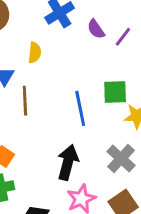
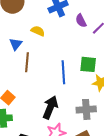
yellow semicircle: (35, 53) -> (38, 31), turned -80
gray cross: (121, 158) -> (86, 109), turned 36

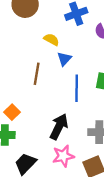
blue triangle: (16, 44) -> (64, 59), moved

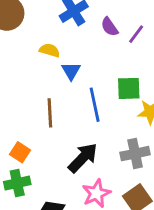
brown line: (37, 74) -> (50, 113), moved
black arrow: (59, 127) -> (83, 158), turned 30

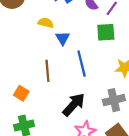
green square: (129, 88) -> (106, 32), moved
orange square: (20, 152) -> (21, 93), moved

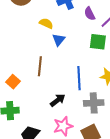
blue line: (82, 64) -> (79, 78), moved
black arrow: (74, 105) -> (58, 100), size x0.7

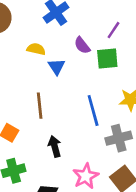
purple semicircle: (90, 14) -> (82, 45), moved
black arrow: (58, 100) -> (55, 146), moved, turned -56

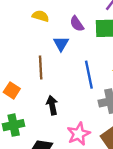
purple semicircle: (82, 45) -> (77, 24), moved
blue triangle: (57, 67) -> (61, 44), moved

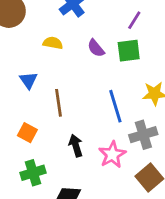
blue triangle: (61, 44) -> (28, 80), moved
pink star: (79, 134) -> (112, 155), moved

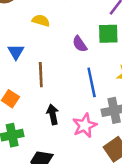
purple semicircle: (96, 48) -> (80, 44), moved

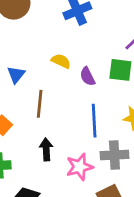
yellow semicircle: (41, 21) -> (61, 61), moved

